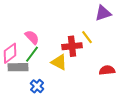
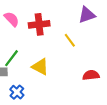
pink semicircle: (32, 37) -> (12, 19), moved
red cross: (72, 46) -> (39, 24), moved

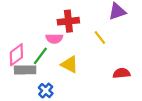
pink semicircle: (12, 19) -> (54, 39), moved, turned 133

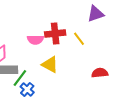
red cross: (68, 21) -> (55, 33), moved
green line: (40, 56) -> (20, 78), moved

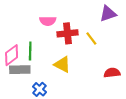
pink semicircle: (35, 40) -> (48, 21), moved
green line: (20, 78) -> (30, 51), moved, turned -36

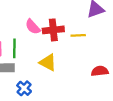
pink semicircle: (48, 21) -> (33, 27), moved, turned 49
yellow line: (91, 39) -> (78, 35), turned -56

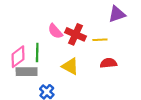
red cross: (53, 30) -> (75, 34), turned 30
red semicircle: (100, 71) -> (108, 63), moved

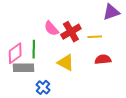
red cross: (75, 34) -> (71, 32), turned 36

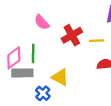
pink semicircle: (51, 29) -> (42, 22), moved
yellow triangle: (66, 63) -> (60, 77), moved

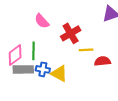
yellow line: (97, 41) -> (86, 50), moved
blue cross: (43, 93) -> (43, 69), moved, turned -32

